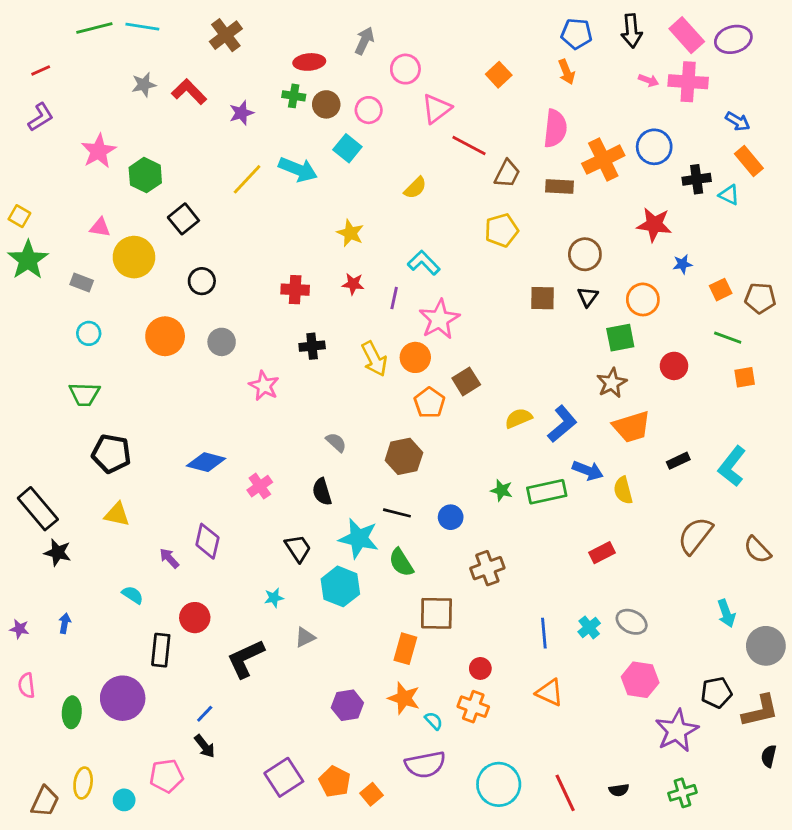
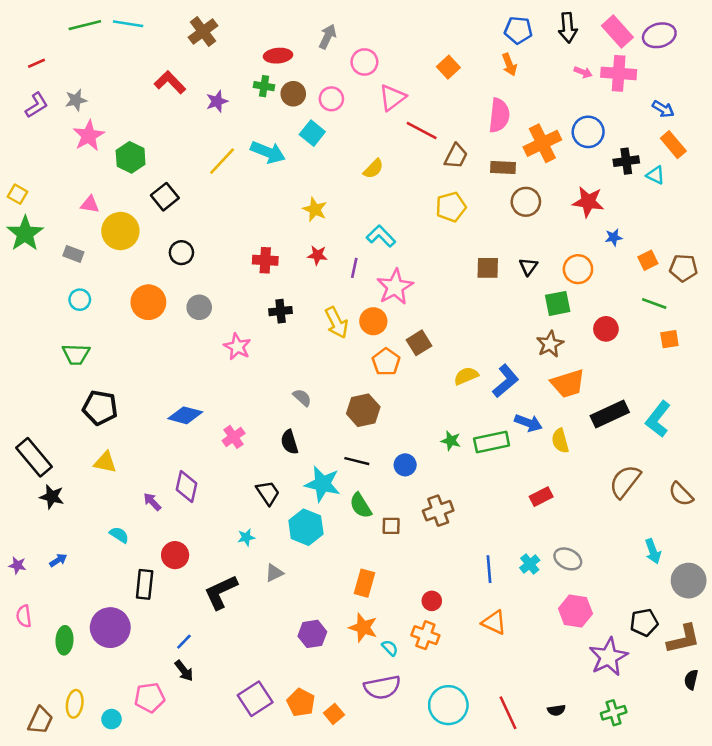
gray star: (144, 85) -> (76, 100), moved
brown circle: (585, 254) -> (526, 202), moved
black rectangle: (678, 461) -> (610, 414), size x1.8
brown square: (436, 613) -> (391, 526), moved, size x0.6
blue arrow: (65, 623) -> (58, 560), turned 48

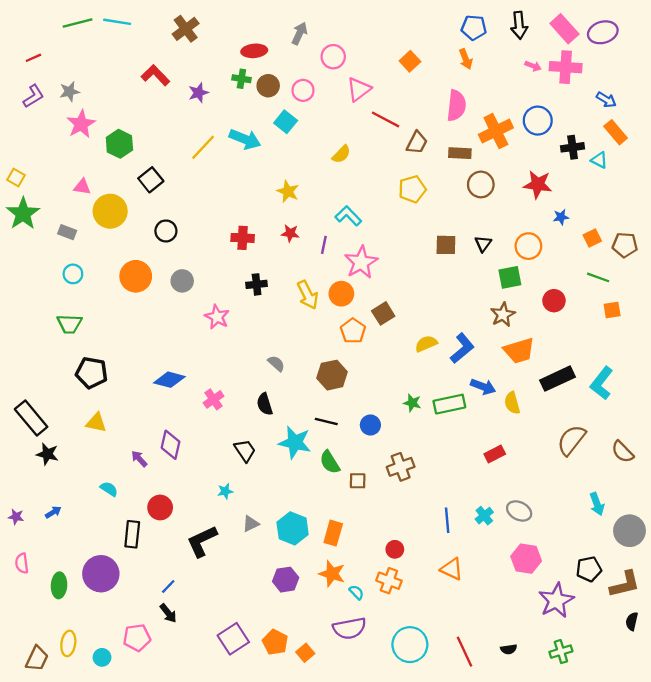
cyan hexagon: (306, 527) -> (293, 528), moved

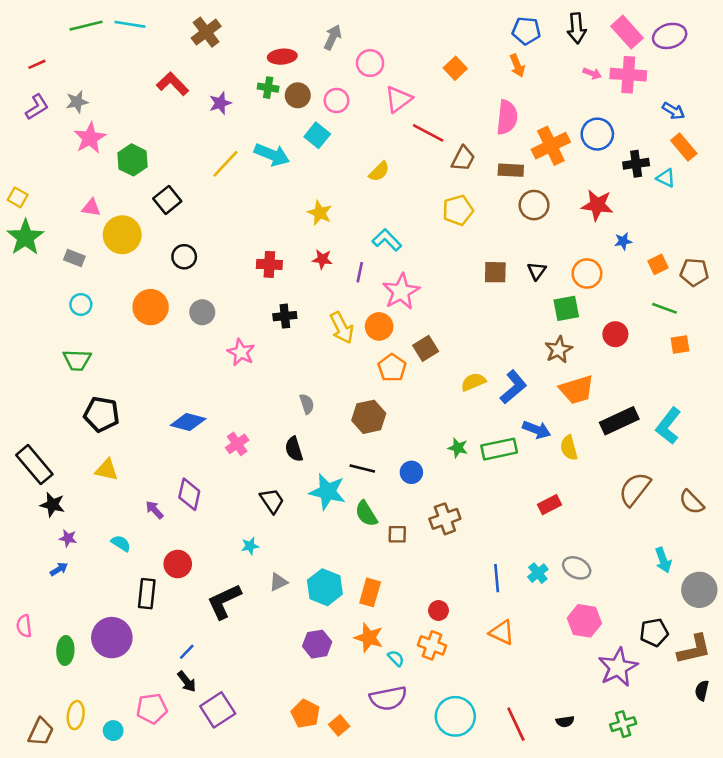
gray semicircle: (276, 363) -> (307, 404), turned 30
purple star: (16, 517) -> (68, 538), moved
purple square: (233, 639) -> (218, 710), moved

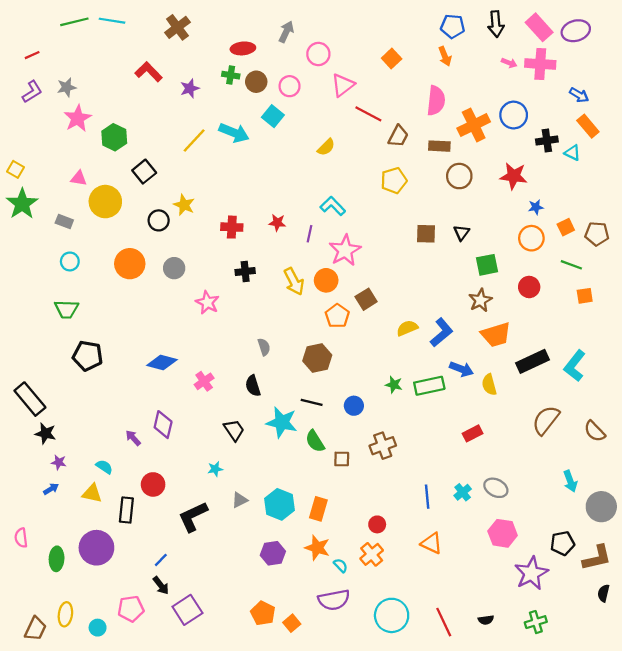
yellow star: (320, 213) -> (184, 205), moved
orange circle: (587, 274) -> (531, 238), moved
yellow triangle: (107, 470) -> (92, 493), moved
orange cross: (432, 645) -> (372, 554), turned 30

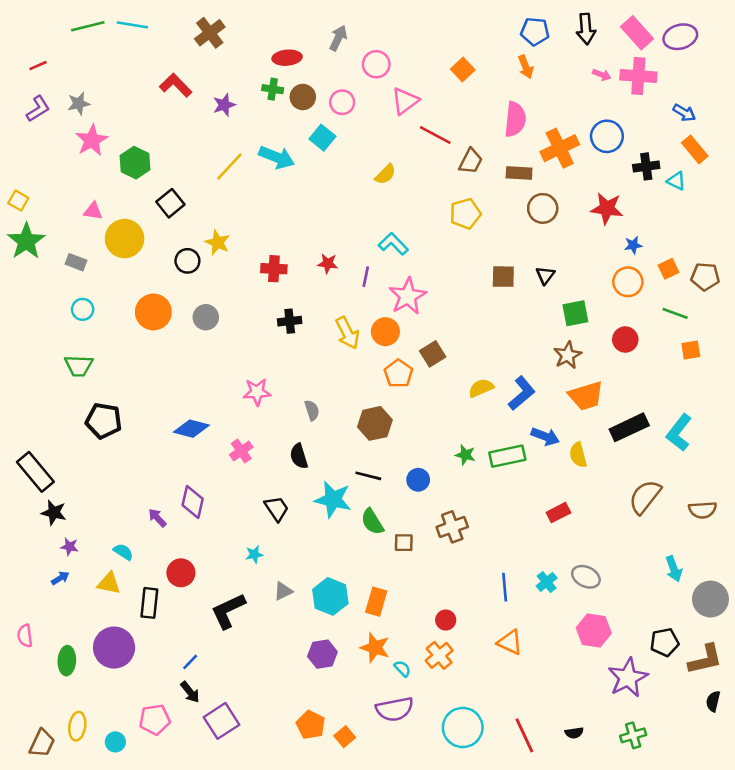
pink star: (207, 303) -> (257, 392), moved, turned -30
brown semicircle: (595, 431) -> (703, 510), turned -50

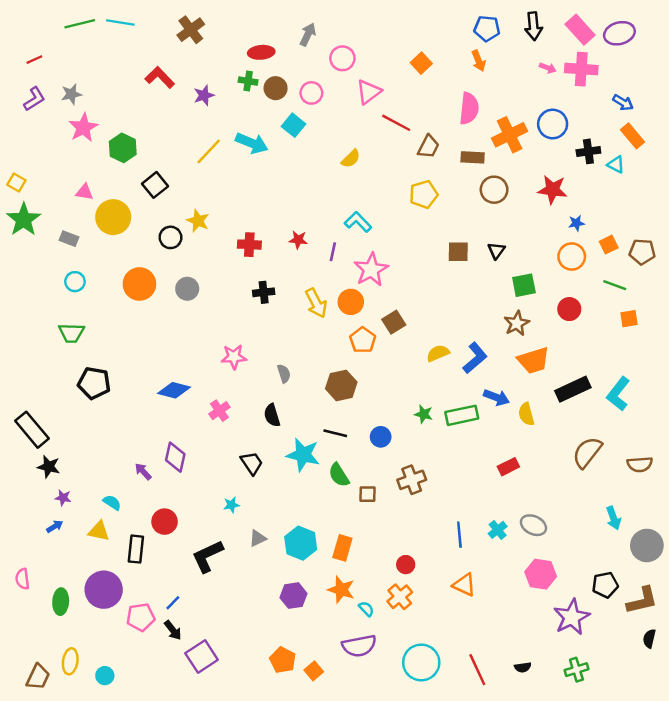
pink pentagon: (155, 720) -> (141, 617), moved

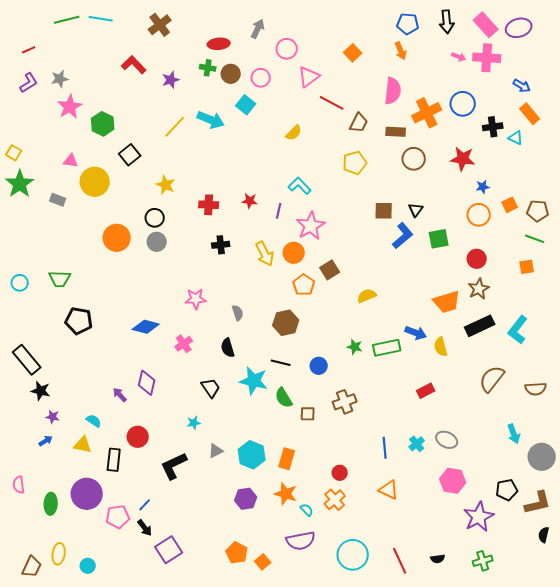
black circle: (170, 237) -> (155, 218), moved
cyan circle: (75, 282) -> (20, 283), moved
green line: (615, 285) -> (535, 239), moved
brown star: (517, 323) -> (479, 289), moved
blue L-shape: (475, 358) -> (403, 236), moved

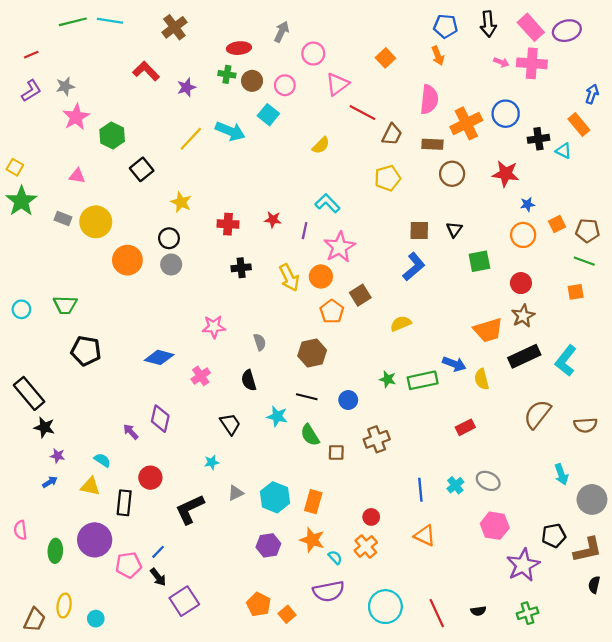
blue arrow: (522, 86) -> (592, 94), moved, turned -102
yellow circle: (95, 182) -> (96, 222), moved
blue L-shape: (403, 236) -> (414, 267), moved
cyan star: (254, 381) -> (277, 416), size x0.7

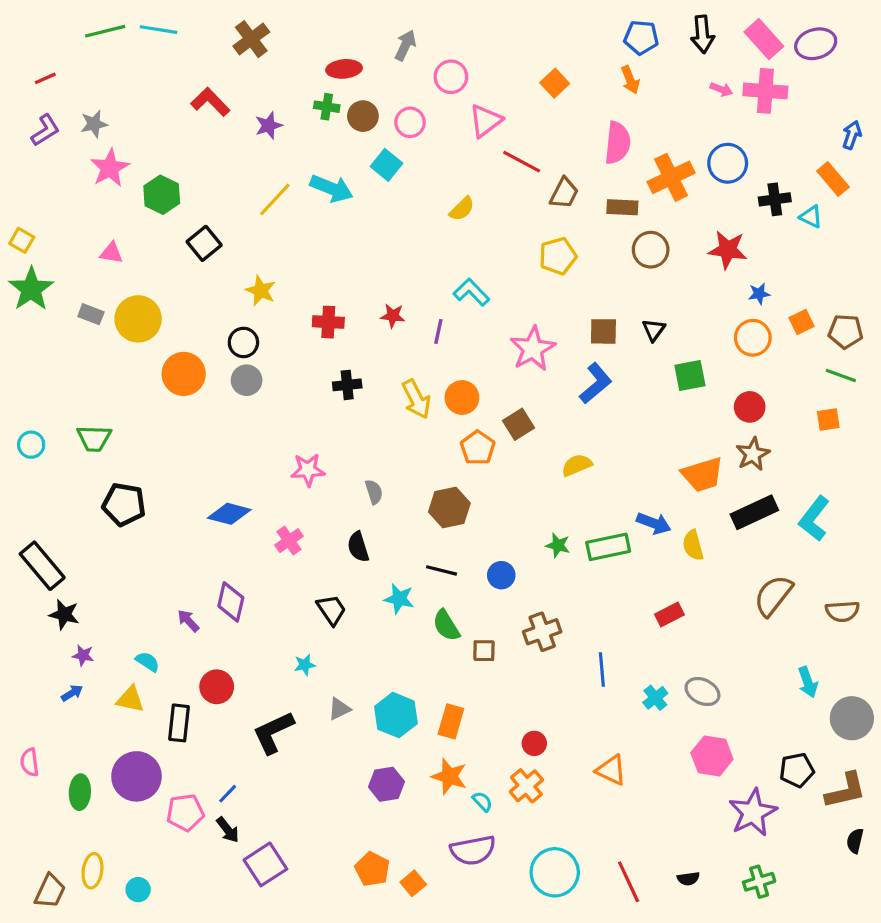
pink star: (339, 247) -> (533, 349), moved
blue line: (420, 490) -> (602, 669), moved

